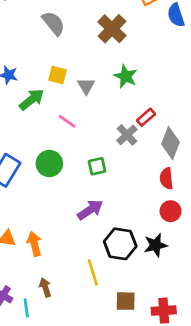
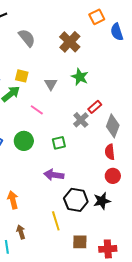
yellow square: (58, 75) -> (22, 76), moved
purple arrow: (90, 210) -> (54, 175), turned -138

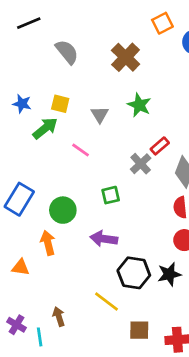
green circle: (24, 141) -> (63, 210), moved
orange arrow: (13, 200) -> (48, 243), moved
yellow line: (56, 221) -> (107, 301), turned -36

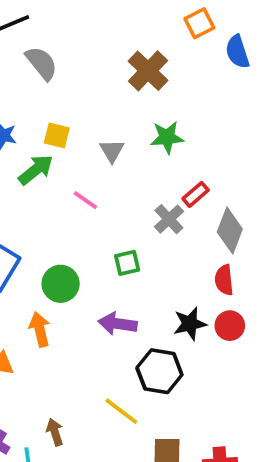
gray semicircle: (67, 52) -> (42, 63), moved
green star: (139, 105) -> (167, 137), turned -30
black star: (169, 274) -> (190, 324), moved

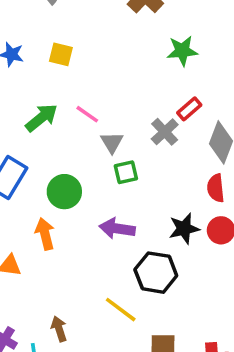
green star: (167, 137) -> (182, 51), moved
gray triangle: (112, 151) -> (112, 142), moved
green arrow: (36, 170) -> (41, 118), moved

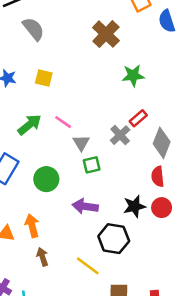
orange arrow: (45, 234) -> (32, 226), moved
brown arrow: (59, 329) -> (42, 257), moved

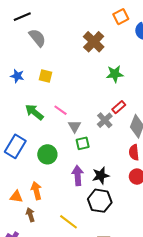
green arrow: (29, 125) -> (34, 112), turned -102
purple arrow: (85, 206) -> (78, 176), turned 78
black star: (134, 206) -> (101, 176), moved
brown arrow: (42, 257) -> (30, 215), moved
yellow line: (88, 266) -> (69, 222), moved

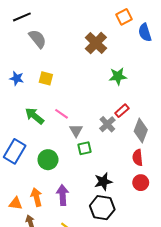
purple arrow: (78, 176) -> (63, 195), moved

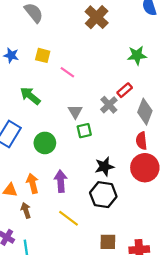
green star: (118, 76) -> (137, 55), moved
pink line: (62, 114) -> (67, 72), moved
red circle: (141, 183) -> (145, 168), size x1.6

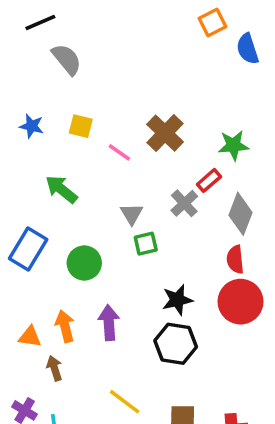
brown cross: (97, 17) -> (165, 133), moved
green star: (137, 55) -> (233, 145), moved
yellow line: (68, 218) -> (125, 402), moved

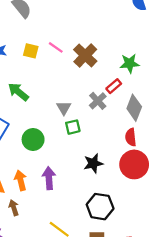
pink line: (119, 152) -> (56, 47), moved
black hexagon: (176, 344) -> (100, 207), moved

